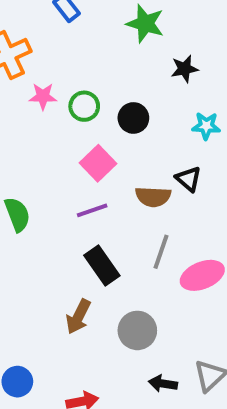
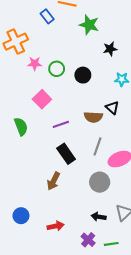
pink square: (98, 163) -> (42, 99), moved
gray circle: (137, 330) -> (100, 182), moved

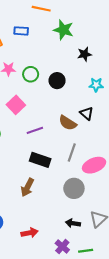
blue rectangle: (47, 16) -> (21, 31), moved, turned -48
brown semicircle: (93, 117) -> (68, 123), turned 30
black rectangle: (66, 154) -> (40, 160), turned -36

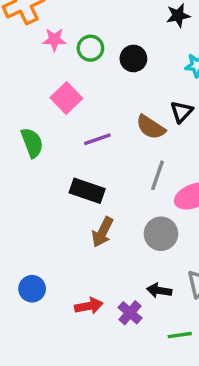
black triangle: (87, 113) -> (182, 112), turned 32
black rectangle: (40, 160) -> (87, 191), moved
brown arrow: (27, 187) -> (103, 232), moved
purple cross: (62, 247) -> (130, 313), moved

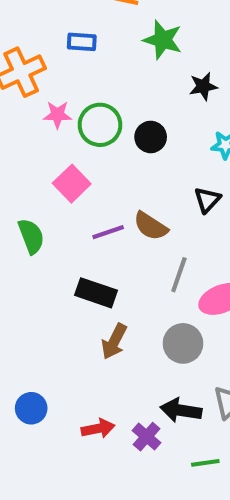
green circle: (90, 48) -> (100, 125), size x1.4
brown semicircle: (151, 127) -> (151, 226), moved
black arrow: (159, 290) -> (181, 410), size x1.4

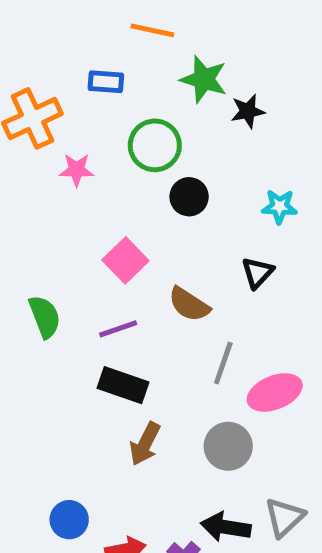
black star: (203, 86) -> (248, 111), moved
green circle: (100, 125) -> (155, 145), moved
pink square: (72, 184) -> (125, 260), moved
purple line: (108, 232) -> (118, 329), moved
blue circle: (31, 408) -> (69, 520), moved

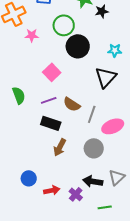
black circle: (189, 197) -> (78, 46), size x1.5
black triangle: (258, 273) -> (106, 77), size x1.6
brown semicircle: (189, 304) -> (72, 104), moved

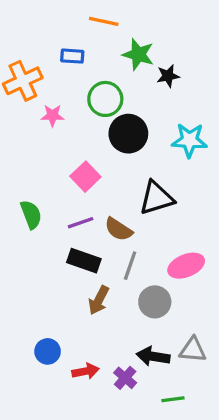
cyan star: (115, 50) -> (189, 140), size x1.5
black triangle: (106, 77) -> (156, 198), moved, turned 30
gray line: (92, 114) -> (130, 266), moved
gray triangle: (117, 177) -> (193, 350), turned 48

